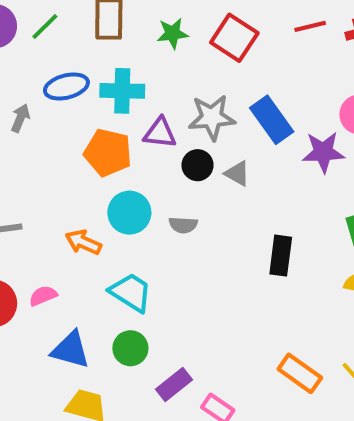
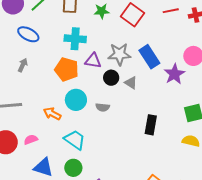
blue ellipse: (66, 86) -> (28, 34), moved, turned 40
gray arrow: (20, 118) -> (23, 65), moved
purple star: (323, 152) -> (174, 74), turned -30

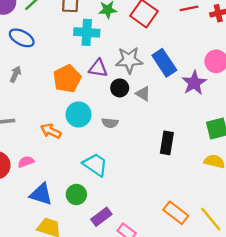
cyan cross: (75, 39) -> (87, 32), moved
orange pentagon: (67, 69) -> (67, 79), turned 30
cyan trapezoid: (75, 140) -> (95, 165), moved

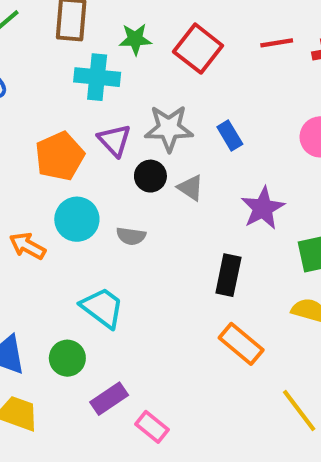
blue rectangle: (164, 63) -> (230, 135), size x0.6
purple triangle: (98, 68) -> (114, 140), turned 36
purple star: (194, 83) -> (263, 208), moved
orange rectangle: (176, 213) -> (241, 344), moved

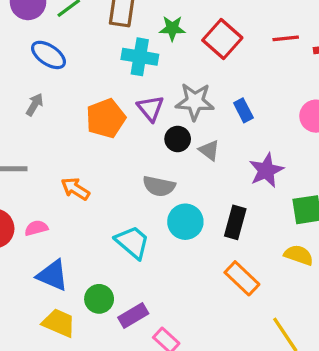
cyan circle: (77, 219) -> (185, 222), moved
gray semicircle: (131, 236) -> (159, 186), size x1.4
green circle: (67, 358) -> (99, 299), moved

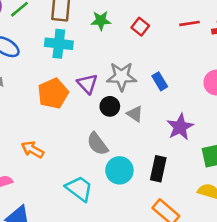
red square: (222, 39) -> (140, 27), size x0.6
cyan cross: (140, 57) -> (59, 44), moved
gray semicircle: (159, 186) -> (97, 144), turned 45

